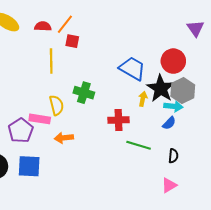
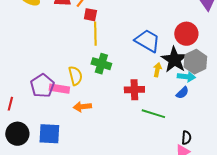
yellow line: (51, 61) -> (95, 34), moved
purple pentagon: (21, 131) -> (42, 86), moved
black semicircle: (173, 156) -> (186, 138), moved

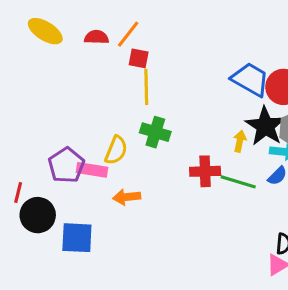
blue trapezoid: (147, 41) -> (250, 79), moved
yellow semicircle: (75, 76) -> (116, 150), turned 36
green line: (153, 114) -> (238, 182), moved
black circle: (17, 134) -> (38, 215), moved

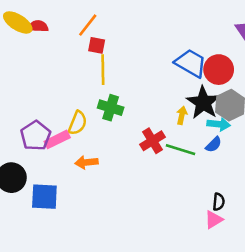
red semicircle: (96, 37) -> (38, 26), moved
pink rectangle: (92, 170) -> (57, 139), turned -35
red cross: (205, 171) -> (153, 141), turned -30

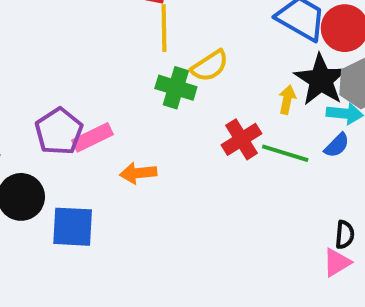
yellow semicircle: (78, 123) -> (210, 66), moved, turned 35

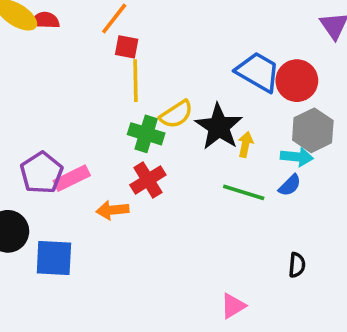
black star: (321, 80) -> (219, 127), moved
red cross: (241, 139) -> (148, 180), moved
pink triangle: (337, 262) -> (233, 306), moved

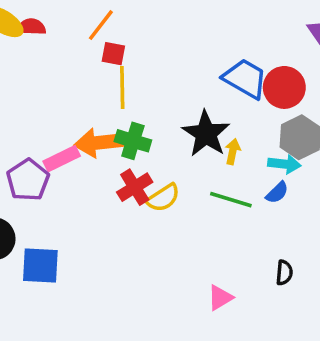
yellow semicircle: (176, 114) -> (163, 198), moved
pink rectangle: (72, 178) -> (62, 159), moved
orange arrow: (112, 210) -> (99, 143), moved, size x1.5
pink triangle: (233, 306) -> (220, 298), moved

